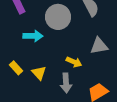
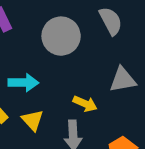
cyan arrow: (33, 36) -> (23, 83), moved

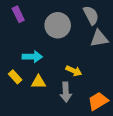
gray triangle: (123, 80) -> (99, 38), moved
yellow triangle: (32, 120) -> (38, 82), turned -49

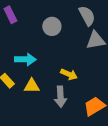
gray circle: (58, 25) -> (52, 26), size x0.7

